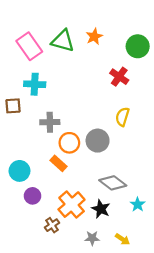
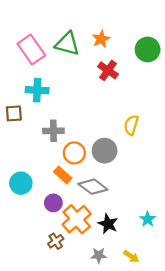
red cross: (119, 77) -> (108, 70), moved
gray diamond: (113, 183) -> (93, 187), moved
purple circle: (33, 196) -> (53, 203), moved

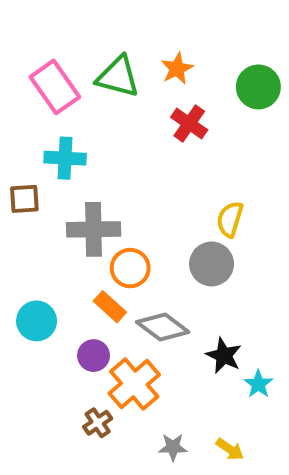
gray cross: (53, 131) -> (94, 229), size x1.4
gray circle: (105, 151) -> (212, 264), moved
black star: (108, 224) -> (224, 356), moved

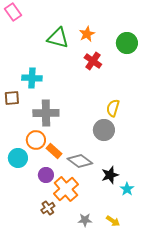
pink rectangle: (55, 87) -> (13, 12), moved, size x0.7
orange circle: (130, 268) -> (36, 140), moved
black star: (224, 356) -> (110, 175), turned 30

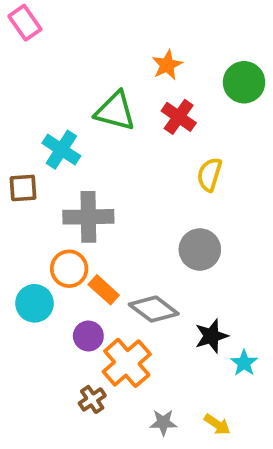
green triangle: (58, 38) -> (115, 111), moved
cyan cross: (32, 78) -> (61, 150), turned 30
yellow semicircle: (113, 108) -> (209, 175), moved

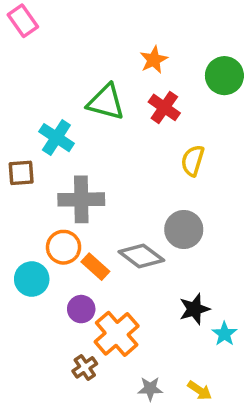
gray diamond: (154, 309) -> (141, 256), moved

